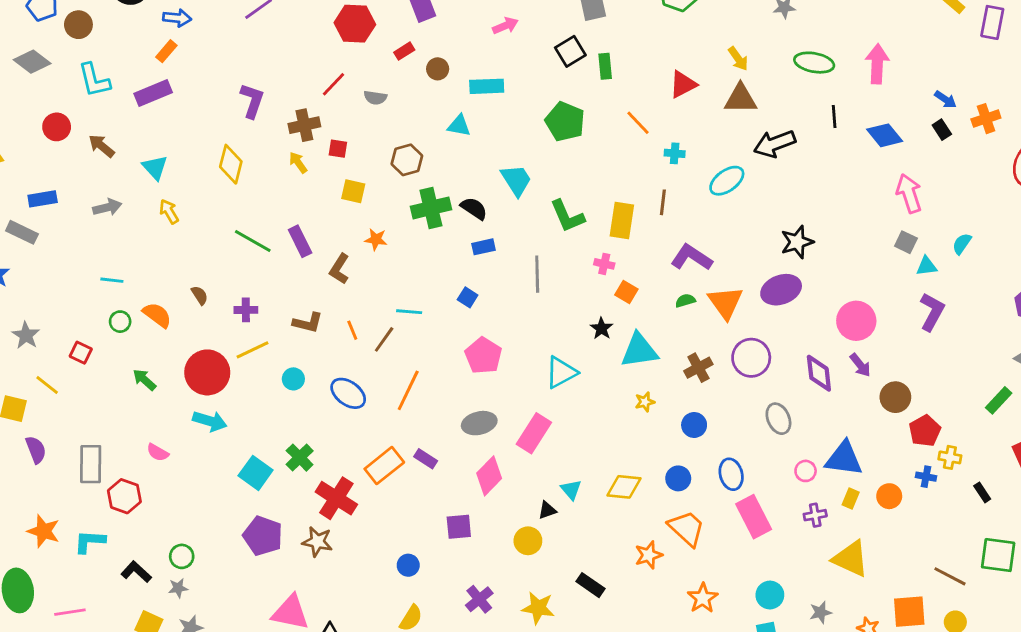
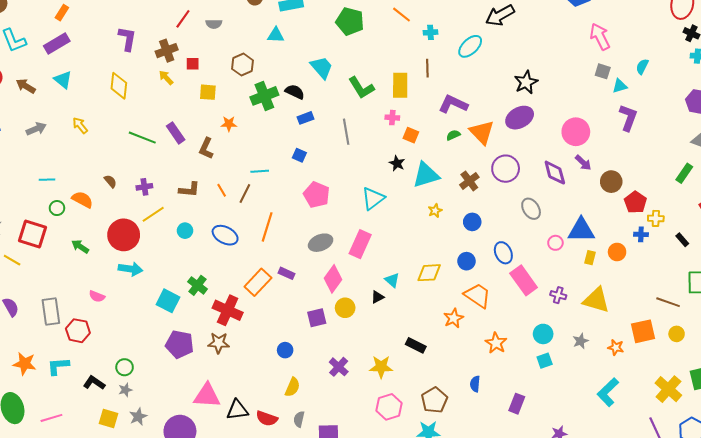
cyan triangle: (155, 167) -> (63, 80), moved
red square: (81, 353) -> (32, 234), size x1.8
purple cross: (815, 515) -> (558, 295), moved, turned 35
yellow circle: (528, 541) -> (345, 308), moved

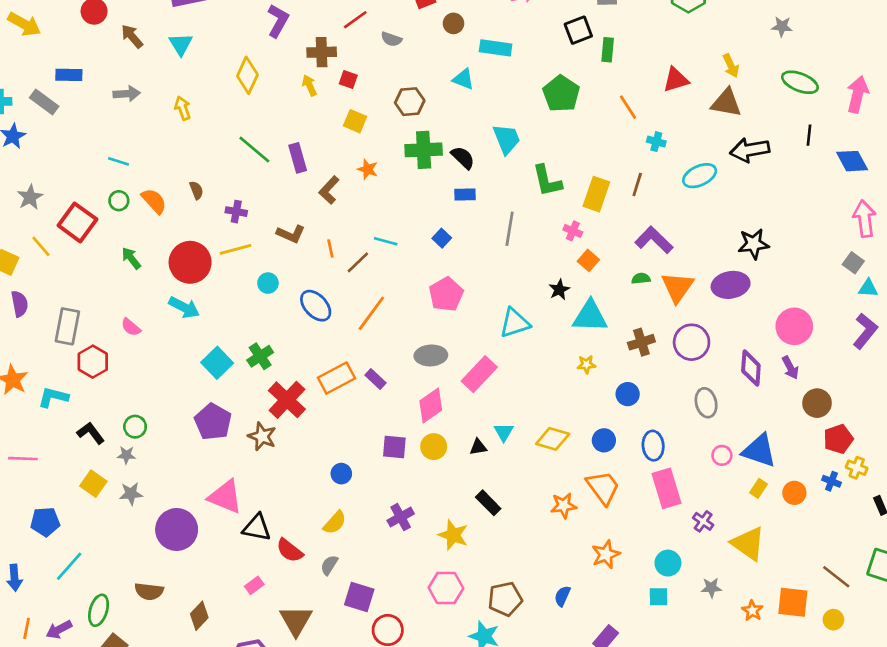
black rectangle: (416, 345) -> (488, 503), moved

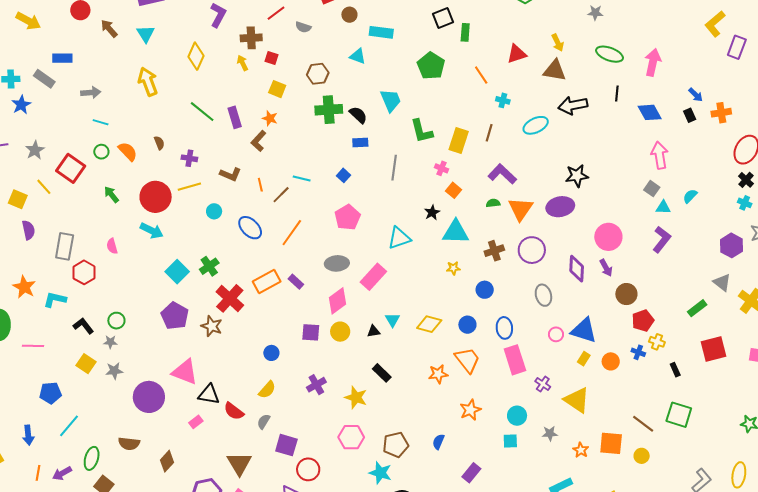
gray arrow: (127, 94) -> (91, 93), moved
yellow arrow: (183, 108) -> (148, 82), size x1.6
orange star: (368, 169) -> (270, 118), moved
pink semicircle: (131, 327) -> (112, 246), turned 35
pink rectangle: (254, 585) -> (196, 422), moved

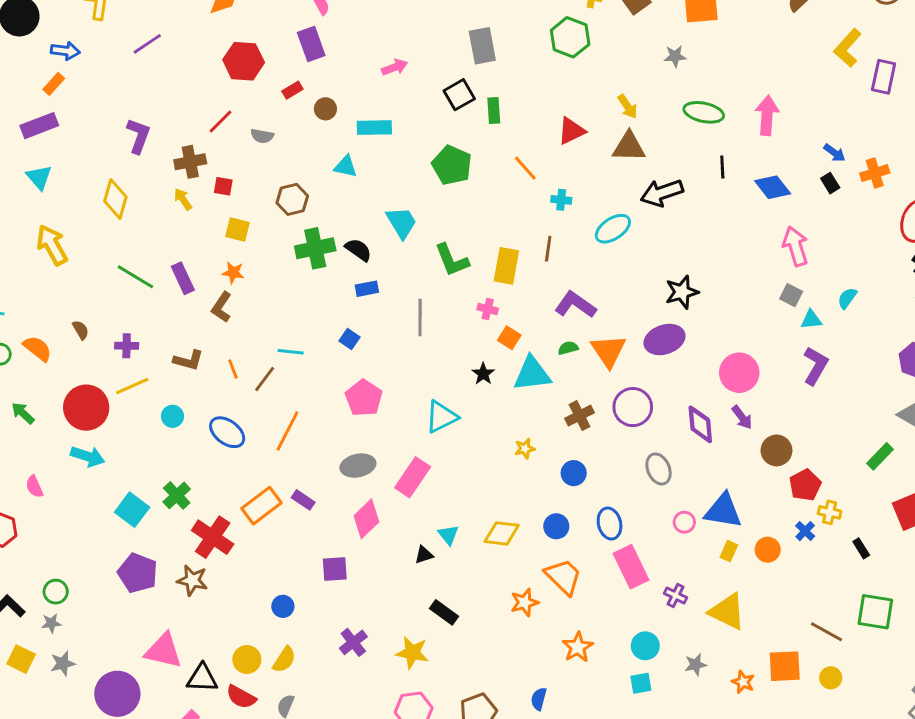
cyan triangle: (456, 232) -> (532, 374), moved
yellow circle: (340, 332) -> (247, 660), moved
blue cross: (638, 352) -> (805, 531), turned 32

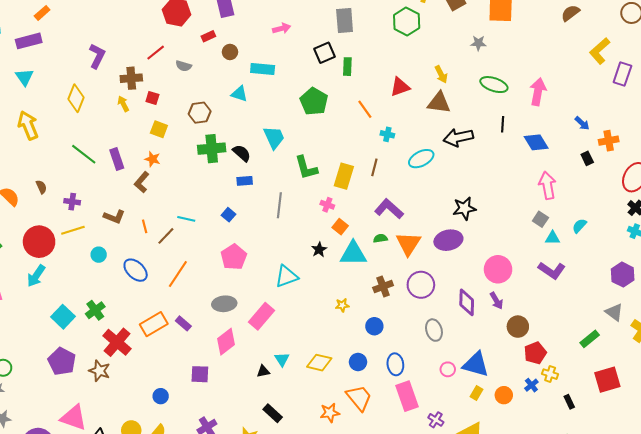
black rectangle: (830, 183) -> (587, 158), moved
purple L-shape: (815, 366) -> (552, 270), turned 88
cyan arrow: (88, 456) -> (36, 276), turned 100

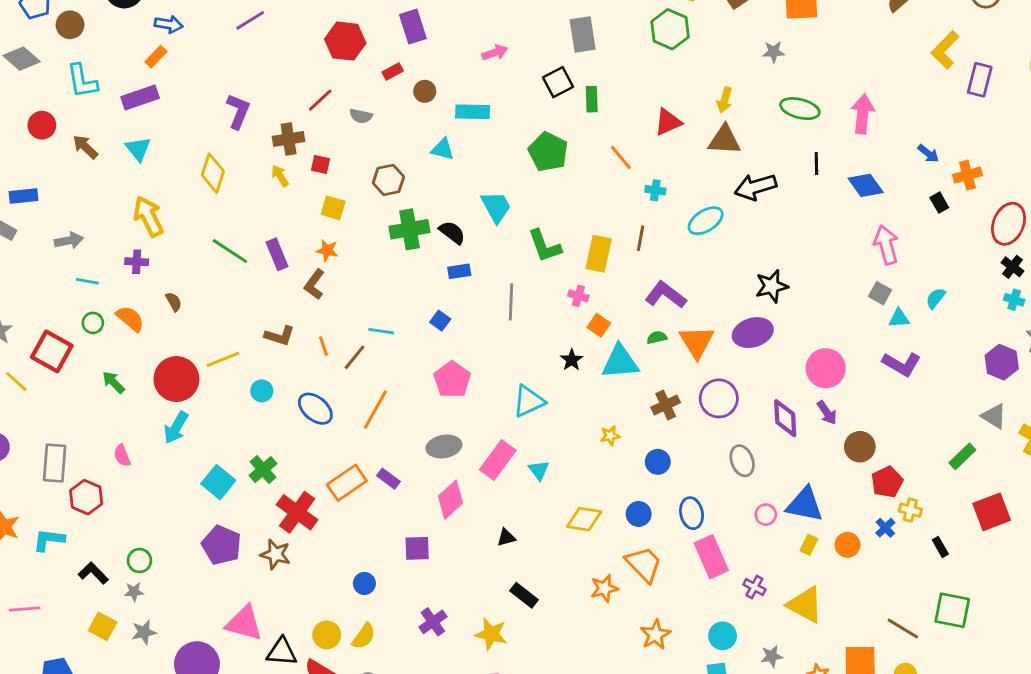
yellow arrow: (441, 74) -> (725, 100), turned 48
purple cross: (72, 202) -> (137, 262), moved
cyan triangle: (282, 359) -> (539, 470), moved

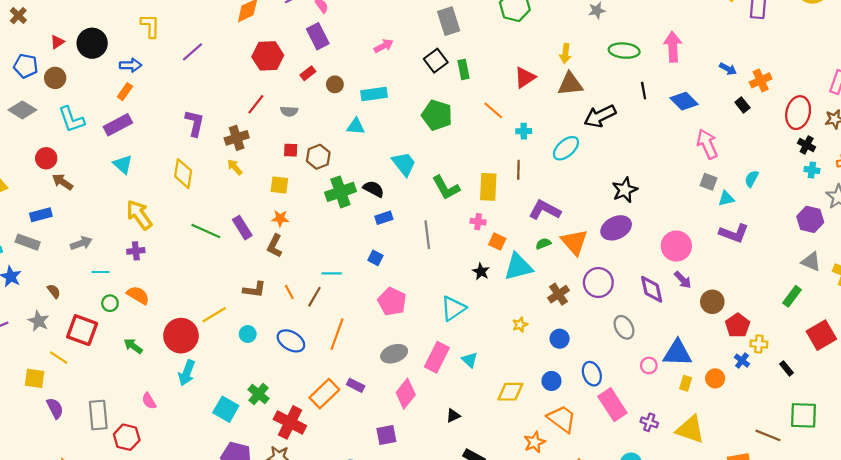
brown arrow: (85, 147) -> (63, 182), moved
red square: (320, 164) -> (291, 150), moved
brown semicircle: (174, 302) -> (54, 291), moved

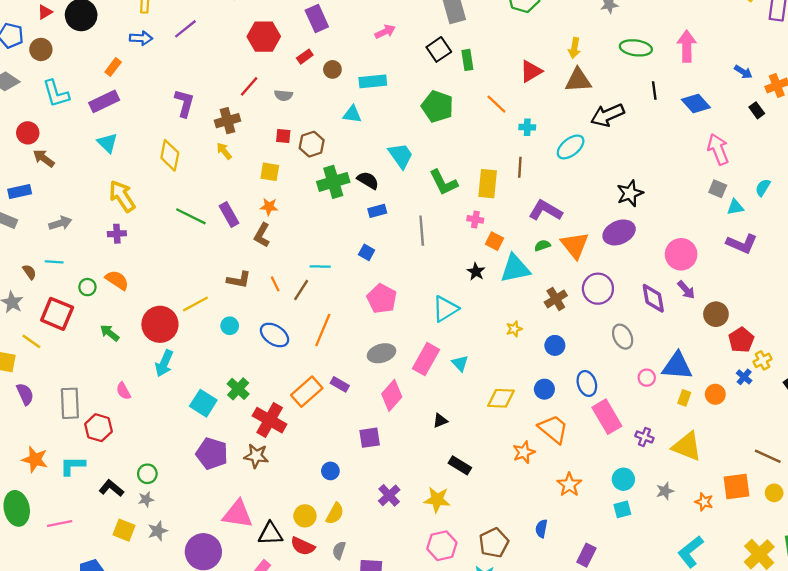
blue arrow: (131, 65) -> (141, 38), moved
cyan line: (101, 272) -> (54, 262), moved
yellow cross: (759, 344) -> (763, 360), turned -35

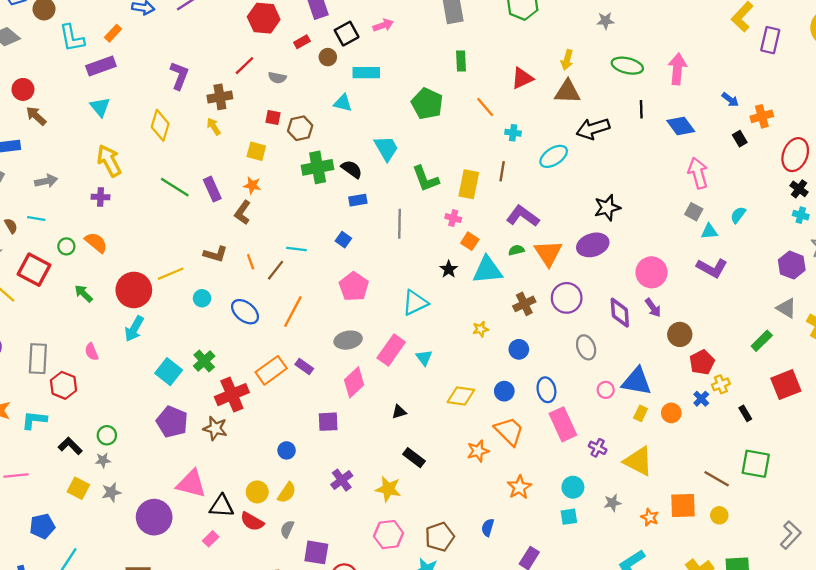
black square: (439, 49) -> (347, 34), moved
cyan L-shape: (56, 94) -> (72, 38), moved
red cross: (270, 420) -> (232, 395), turned 32

